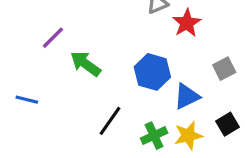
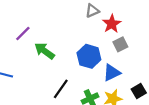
gray square: (224, 69) -> (120, 44), moved

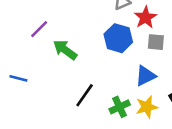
gray square: (120, 44) -> (156, 42), turned 32
blue hexagon: (89, 56) -> (118, 38), moved

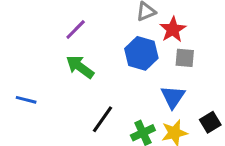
purple line: (39, 29) -> (76, 29), moved
blue triangle: (145, 76) -> (173, 97), turned -30

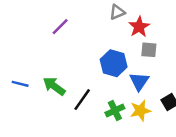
blue hexagon: (141, 53) -> (114, 63), moved
green arrow: (80, 67) -> (54, 86), moved

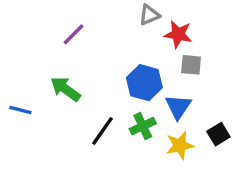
red star: (139, 27) -> (178, 34), turned -30
green arrow: (54, 86) -> (65, 89), moved
green cross: (115, 111) -> (143, 126), moved

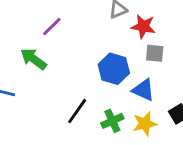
green arrow: (65, 89) -> (33, 59), moved
blue triangle: (178, 107) -> (143, 90), turned -40
green cross: (143, 126) -> (112, 121), moved

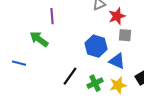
purple line: (52, 26) -> (52, 16), turned -49
red star: (143, 26) -> (117, 16), turned -30

